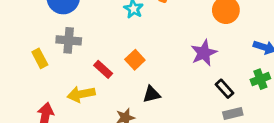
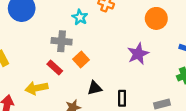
gray cross: (69, 40) -> (62, 41), moved
black rectangle: (224, 89) -> (122, 98), moved, turned 42

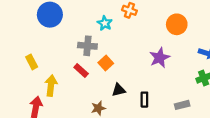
yellow arrow: (36, 88) -> (51, 86), moved, turned 108

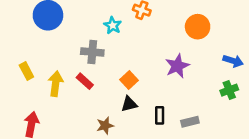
orange square: (106, 63) -> (129, 80), moved
yellow arrow: (51, 86) -> (56, 84), moved
gray rectangle: (182, 105) -> (190, 122), moved

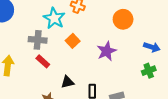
cyan star: (113, 25) -> (54, 18), size x1.5
orange square: (129, 80) -> (73, 41), moved
red rectangle: (85, 81) -> (43, 61), moved

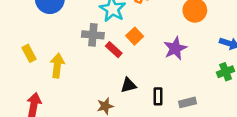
red rectangle: (43, 61) -> (114, 50), moved

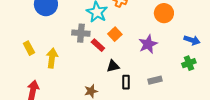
black triangle: (128, 85) -> (113, 66), moved
black rectangle: (158, 96) -> (126, 82), moved
gray rectangle: (187, 102) -> (155, 80), moved

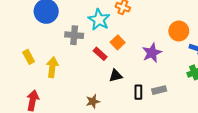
orange circle: (164, 13) -> (179, 31), moved
gray cross: (81, 33) -> (74, 35), moved
black rectangle: (126, 82) -> (138, 92), moved

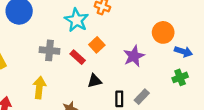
gray cross: (74, 35) -> (49, 50), moved
yellow arrow: (52, 67) -> (39, 88), moved
gray rectangle: (159, 90) -> (142, 97), turned -32

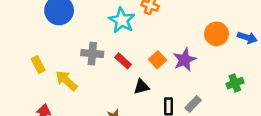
orange square: (97, 45) -> (157, 60), moved
blue arrow: (183, 52) -> (247, 38), moved
yellow arrow: (39, 88) -> (66, 81), moved, turned -55

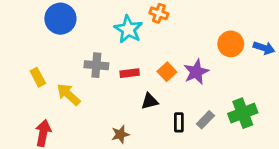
red rectangle: (123, 61) -> (130, 73), turned -49
green cross: (235, 83) -> (243, 113), moved, size x1.5

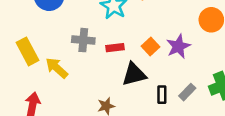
yellow rectangle: (38, 77) -> (28, 51), size x1.5
black triangle: (150, 101) -> (134, 74), size x1.5

